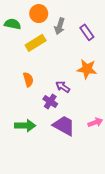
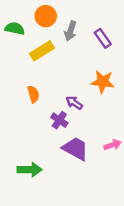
green arrow: (25, 126) -> (30, 170), moved

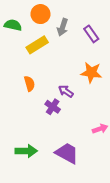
purple trapezoid: (75, 149) -> (67, 153), moved

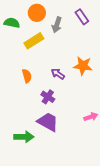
purple rectangle: (91, 34) -> (82, 17), moved
purple arrow: (66, 91) -> (58, 74), moved
purple trapezoid: (67, 153) -> (48, 122), moved

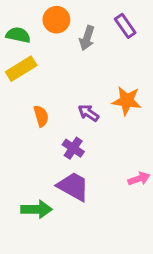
yellow rectangle: (34, 41) -> (21, 69), moved

